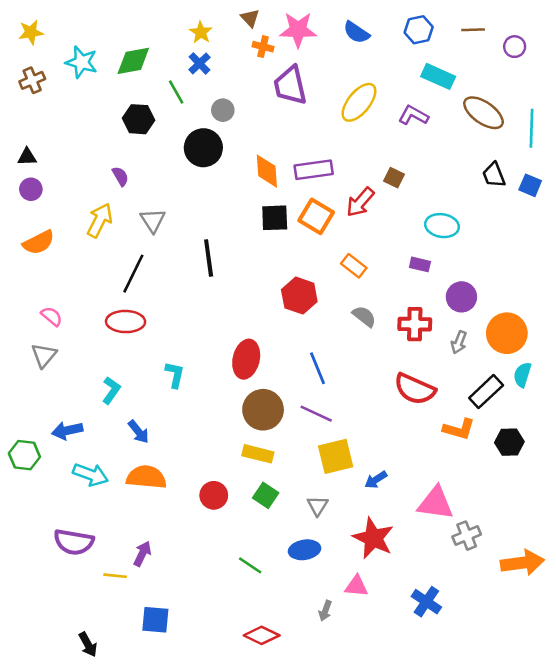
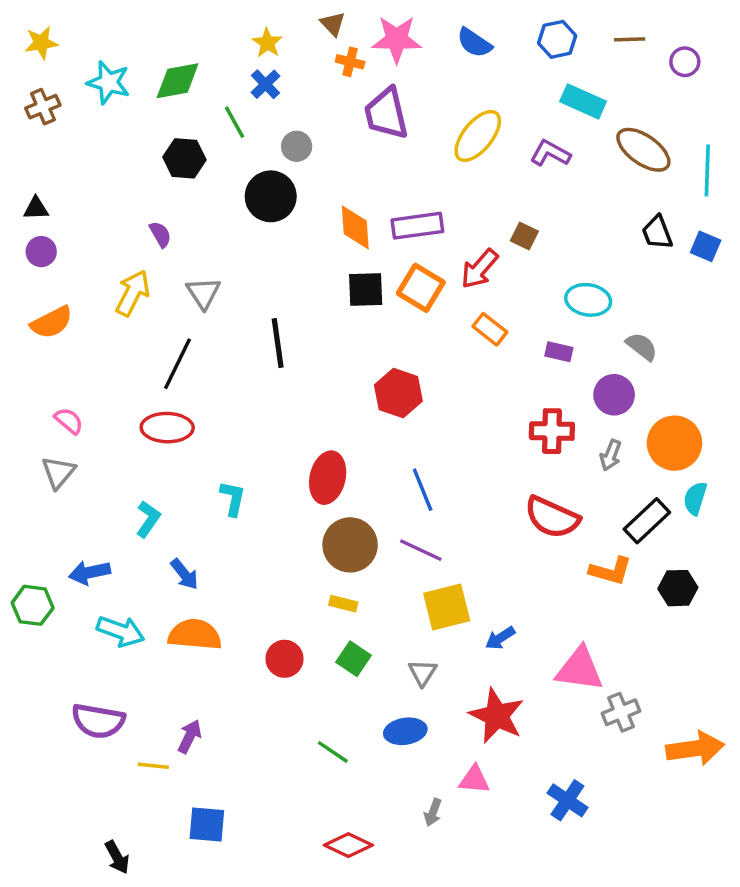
orange rectangle: (354, 266) -> (490, 329), moved
gray semicircle: (364, 316) -> (642, 346), moved
yellow rectangle: (258, 454) -> (343, 604), size x0.7

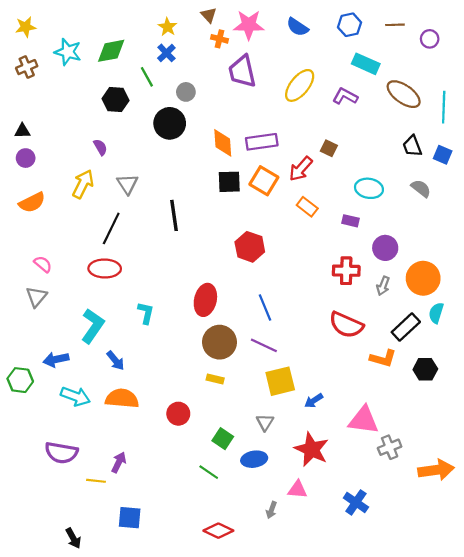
gray semicircle: (642, 346) -> (421, 188), moved
cyan L-shape: (148, 519) -> (93, 326), size x1.5
green square: (354, 659) -> (223, 439), moved

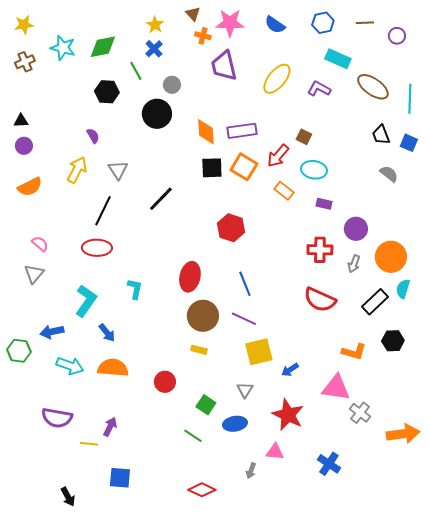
cyan ellipse: (369, 188) -> (314, 170), moved
black line: (174, 215) -> (161, 199), turned 52
orange L-shape: (383, 358) -> (354, 352), moved
gray cross: (390, 447) -> (360, 413), turned -30

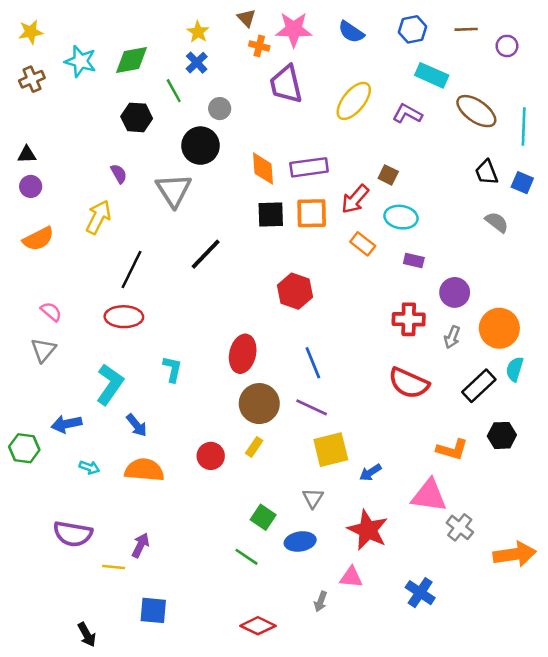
orange square: (244, 167) -> (312, 213), turned -32
gray triangle: (118, 170) -> (174, 190), moved, size x1.4
yellow rectangle: (199, 350) -> (254, 447), turned -70
cyan arrow: (70, 366) -> (89, 467), size x0.6
red circle: (165, 382) -> (211, 456), moved

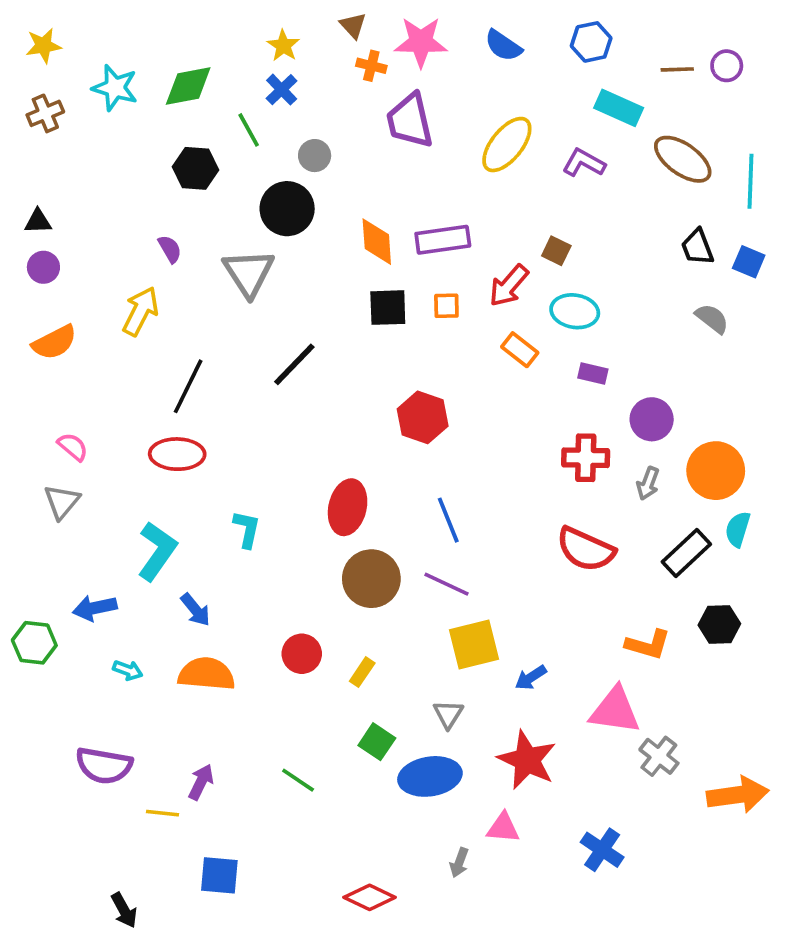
brown line: (466, 29) -> (677, 69), moved
orange square: (312, 213) -> (446, 306), size x0.6
yellow rectangle: (254, 447) -> (362, 672), moved
blue ellipse: (300, 541) -> (430, 776), size x1.4
green line: (246, 557) -> (298, 780), moved

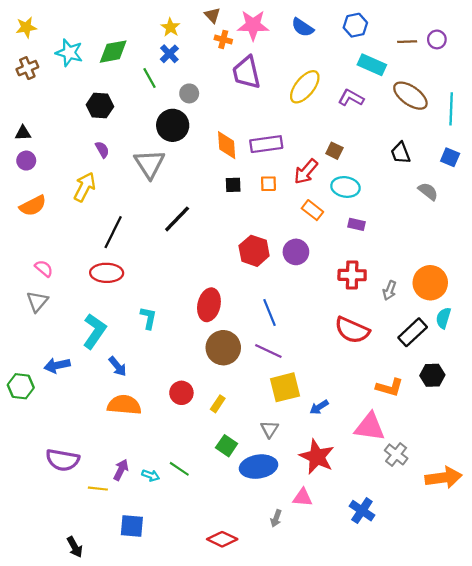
black hexagon: (196, 168) -> (100, 106), moved
black trapezoid: (697, 247) -> (401, 153), moved
black square: (388, 308) -> (233, 185), size x0.7
purple circle: (652, 419) -> (296, 252), moved
cyan arrow: (128, 670) -> (151, 475), moved

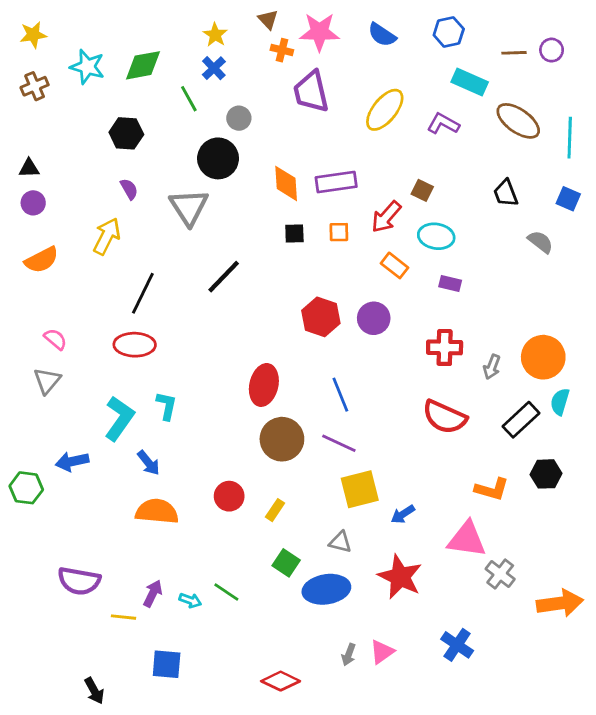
cyan L-shape: (148, 318) -> (167, 406), moved
gray triangle: (270, 429) -> (340, 542), turned -48
pink triangle: (303, 497) -> (382, 652), moved, turned -40

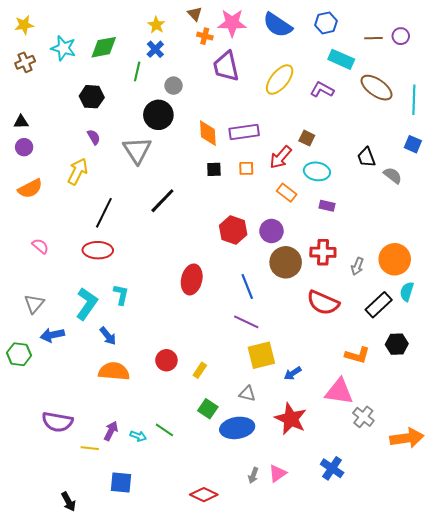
blue semicircle: (382, 35) -> (278, 25), size x1.4
green line: (189, 99) -> (137, 71), turned 42
black trapezoid: (506, 193) -> (366, 157), moved
gray triangle: (47, 381) -> (34, 304), moved
brown circle: (282, 439) -> (286, 262), moved

